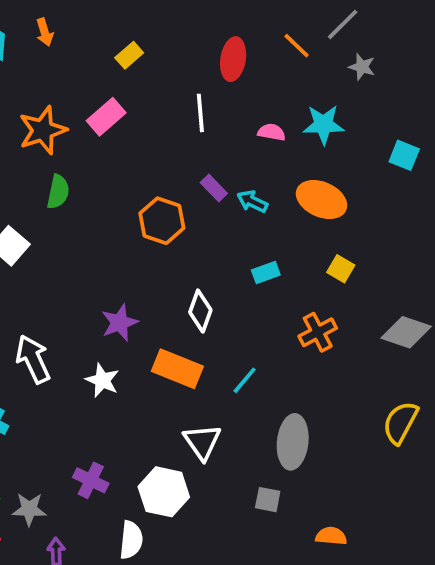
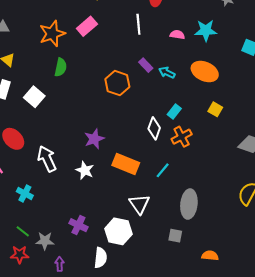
cyan rectangle: (266, 273) -> (174, 111), turned -32
white diamond: (200, 311) -> (154, 128), moved
orange cross: (318, 332) -> (182, 137), moved

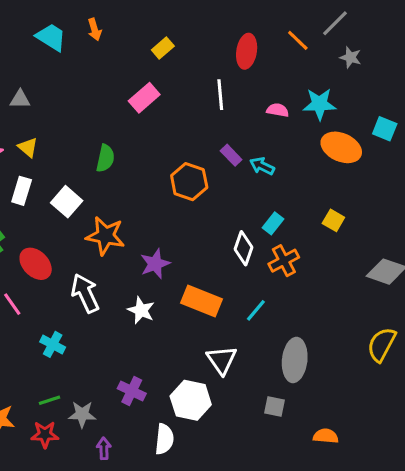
orange star: (52, 34) -> (105, 236), moved, turned 30
orange ellipse: (205, 71) -> (341, 147), moved
green line: (23, 231) -> (50, 400), turned -56

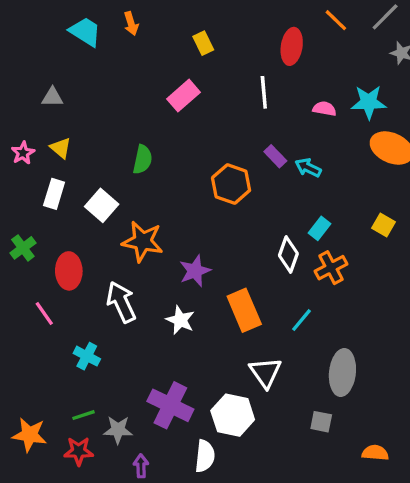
orange line: (298, 40) -> (336, 20), moved
yellow rectangle: (163, 48) -> (203, 43), turned -75
red ellipse: (36, 264) -> (69, 271), turned 44
orange rectangle: (202, 301) -> (244, 310), turned 45
purple cross: (132, 391) -> (170, 405), size x1.5

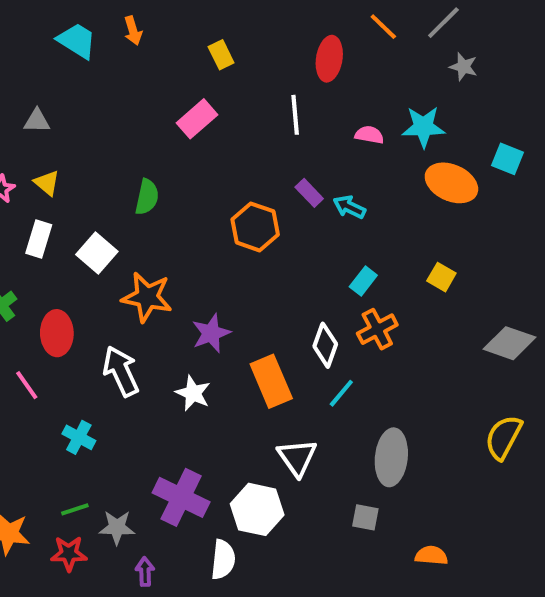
white diamond: (288, 255) -> (325, 345), moved

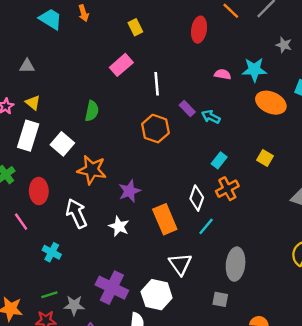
gray star: (463, 67) -> (284, 45), moved
white line: (295, 115) -> (157, 84), moved
white rectangle: (39, 239) -> (28, 136), size x1.4

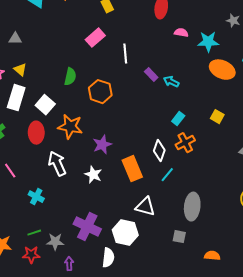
pink semicircle: (223, 74) -> (181, 33), moved
orange hexagon: (155, 129) -> (100, 92), moved
red ellipse: (39, 191) -> (36, 133), moved
white triangle: (180, 264) -> (145, 207), turned -40

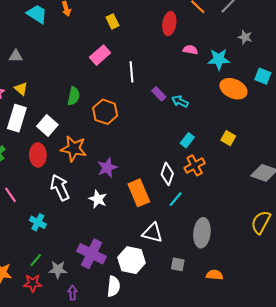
green line: (34, 233) -> (36, 260), turned -32
gray square: (179, 237) -> (178, 264), moved
orange semicircle: (212, 256) -> (215, 275), moved

